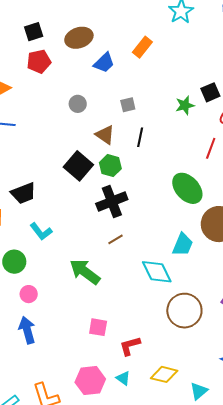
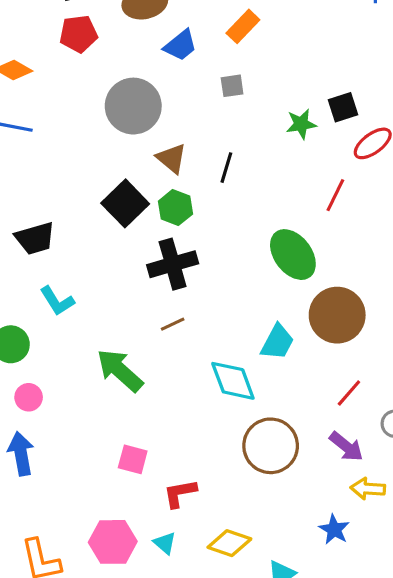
gray circle: (78, 104) -> (133, 106), size x2.0
gray square: (128, 105) -> (232, 86), moved

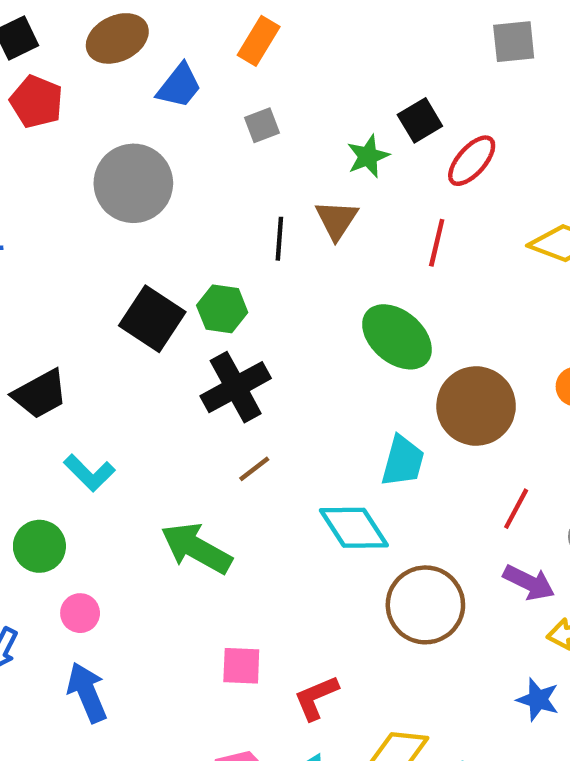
red pentagon: (79, 34) -> (36, 102), turned -30
brown triangle: (172, 158) -> (337, 220), moved, turned 36

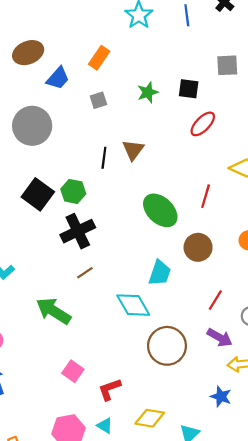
black square: (420, 120) -> (189, 89), moved, turned 35
green star: (368, 156) -> (148, 92), moved
red line: (437, 243) -> (206, 196), moved
brown circle: (476, 406) -> (198, 247), size x0.7
pink square: (241, 666) -> (73, 371), turned 30

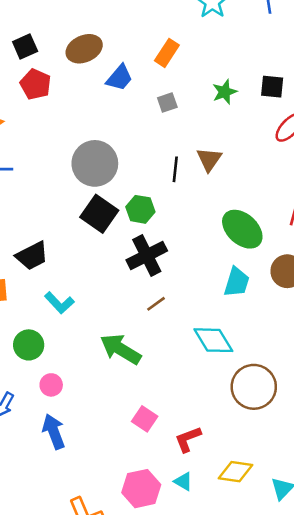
gray circle: (32, 126) -> (95, 163), moved
cyan trapezoid: (160, 273) -> (237, 282), moved

